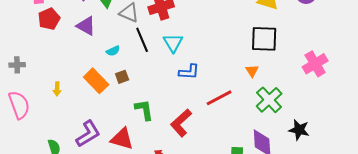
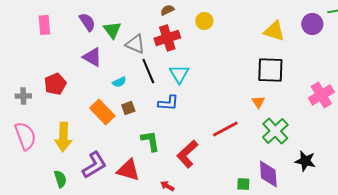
red pentagon: (49, 19) -> (55, 84), moved
blue L-shape: (189, 72) -> (168, 103), moved
yellow arrow: (57, 89) -> (63, 137), moved, size x2.0

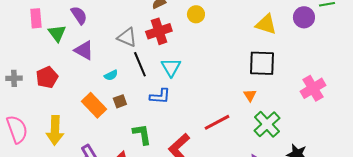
green triangle: (112, 30) -> (57, 33), moved
gray cross: (23, 96) -> (14, 78), moved

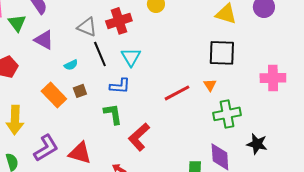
pink cross: (313, 88) -> (273, 78), turned 30
red line: (217, 122) -> (177, 93), moved
green cross: (267, 124) -> (227, 114), turned 32
green L-shape: (142, 134) -> (113, 114), moved

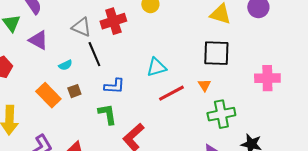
cyan triangle: (131, 57) -> (156, 67), moved, turned 45

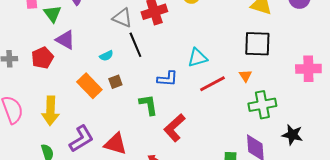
purple triangle: (38, 40) -> (65, 40), moved
blue L-shape: (114, 86) -> (167, 79), moved

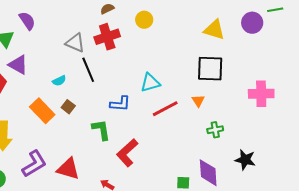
brown square: (115, 82) -> (68, 107), turned -32
green cross: (262, 105) -> (215, 130), size x0.6

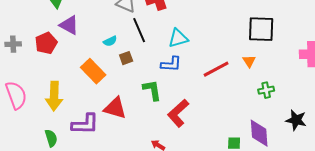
cyan triangle: (150, 83) -> (178, 38), moved
brown square: (68, 107) -> (126, 58), moved, turned 32
purple L-shape: (34, 164) -> (85, 124), turned 32
red triangle: (68, 169) -> (115, 108), moved

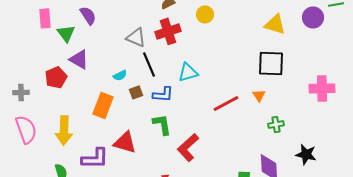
gray cross: (13, 44) -> (21, 92), moved
blue L-shape: (171, 64) -> (163, 94), moved
orange rectangle: (93, 71) -> (103, 105), turned 65

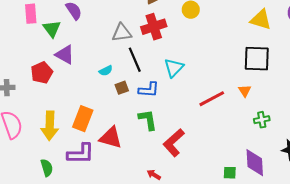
gray triangle: (136, 37) -> (122, 33), turned -30
cyan triangle: (188, 72) -> (174, 68), turned -30
orange rectangle: (103, 105) -> (83, 119), moved

